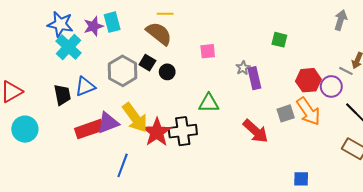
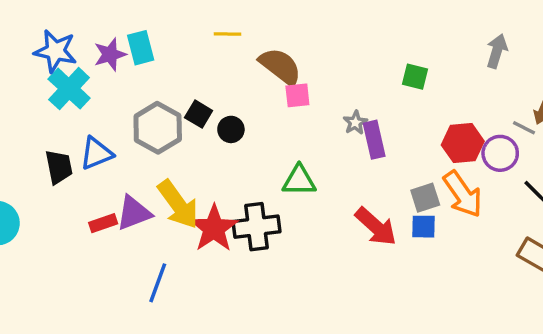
gray arrow: (341, 20) -> (497, 51), moved
brown semicircle: (159, 34) -> (280, 66), moved
red rectangle: (89, 129) -> (103, 223), size x0.6
blue square: (301, 179) -> (424, 227), moved

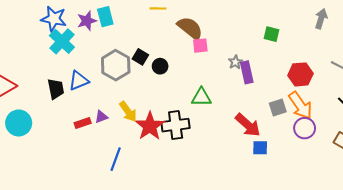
purple circle: (500, 153) -> (305, 128), moved
yellow arrow: (178, 204) -> (128, 112), size x0.7
purple triangle: (134, 213) -> (101, 117), size x0.6
blue square: (424, 227) -> (260, 148), moved

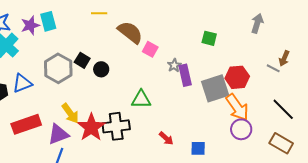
pink square: (200, 46) -> (150, 49), moved, turned 35
gray square: (278, 107) -> (215, 88), moved, size x1.6
purple triangle: (101, 117) -> (58, 134), moved, size x1.6
red rectangle: (83, 123) -> (26, 124), size x1.8
red arrow: (248, 125) -> (166, 138), moved, size x0.6

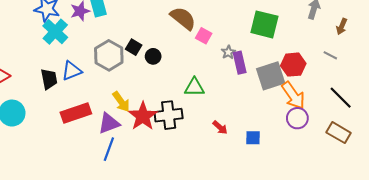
green square: (209, 38) -> (264, 24), size x1.8
brown arrow: (284, 58) -> (342, 26), moved

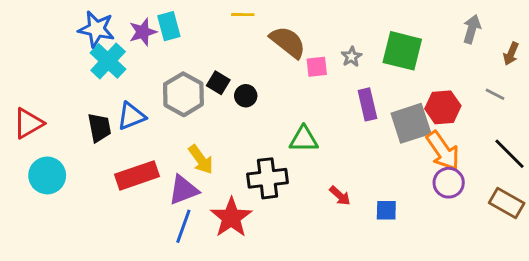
pink square: (204, 36) -> (317, 67), turned -35
gray star: (228, 52) -> (352, 57), moved
red star: (143, 116) -> (231, 217), moved

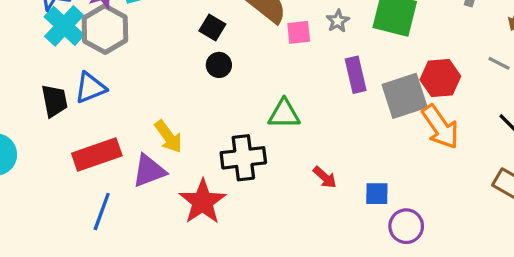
black square: (218, 83) -> (212, 27), moved
gray hexagon: (183, 94) -> (105, 29), moved
purple circle: (449, 183) -> (406, 226), moved
blue line: (183, 226) -> (102, 211), moved

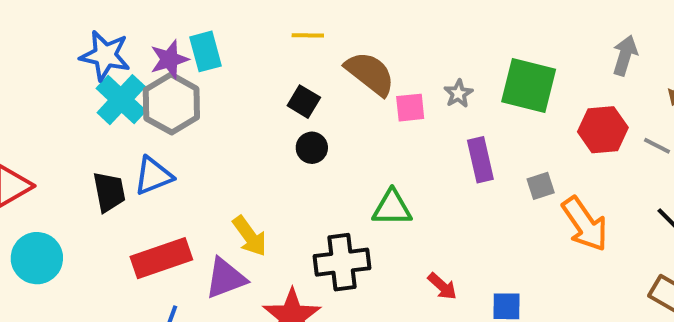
red hexagon: (440, 78) -> (603, 130), moved
gray square: (405, 96) -> (541, 186), size x0.5

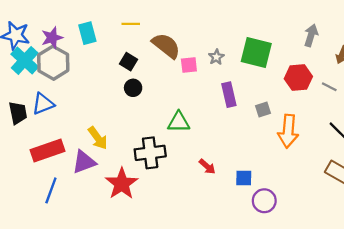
cyan rectangle: (205, 51) -> (87, 33), moved
orange arrow: (585, 224) -> (288, 131), turned 40

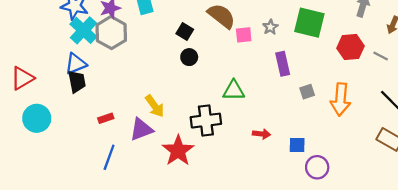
blue triangle: (43, 104) -> (76, 64), moved
gray square: (263, 109) -> (307, 92), moved
red rectangle: (48, 151) -> (106, 118), size x0.5
red arrow: (207, 167) -> (262, 134), turned -36

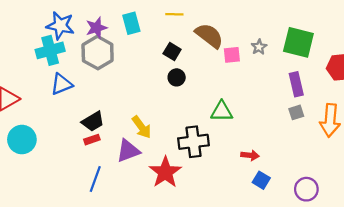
cyan cross: (83, 30) -> (50, 50), moved, turned 32
purple rectangle: (283, 64) -> (296, 84), moved
black trapezoid: (77, 82) -> (93, 121), moved, turned 70
blue square: (297, 145) -> (261, 180), moved, turned 30

